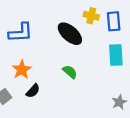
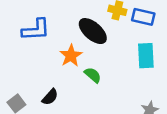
blue rectangle: (114, 21) -> (143, 17), turned -72
orange star: (22, 70) -> (71, 56), moved

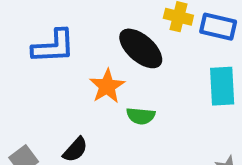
green semicircle: (93, 75) -> (141, 116), turned 144

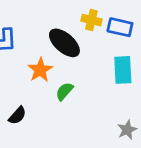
green semicircle: (141, 116) -> (64, 91), turned 126

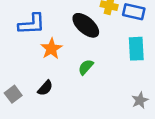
orange star: (40, 70) -> (51, 49), moved

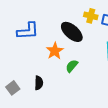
orange star: (51, 49) -> (55, 51), moved
black semicircle: (45, 88) -> (39, 83), turned -40

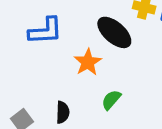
green semicircle: (72, 66) -> (111, 100), moved

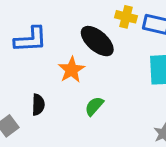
black semicircle: (63, 112) -> (38, 105), moved

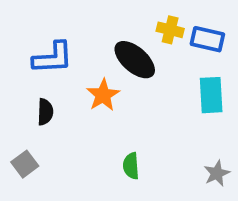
black semicircle: (38, 105) -> (45, 112), moved
green semicircle: (94, 106) -> (131, 166), moved, turned -45

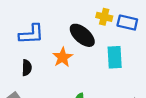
cyan rectangle: (211, 95) -> (115, 57), moved

